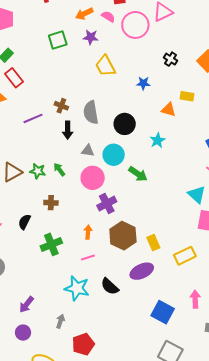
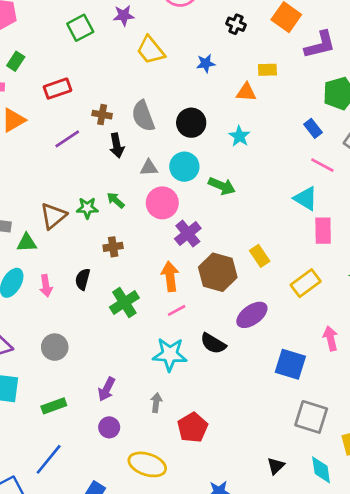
red rectangle: (14, 78) -> (58, 89), moved, turned -60
orange arrow: (88, 232) -> (170, 276), size x1.5
yellow rectangle: (153, 243) -> (260, 256), moved

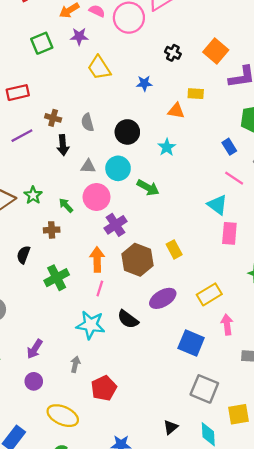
gray semicircle: (143, 116) -> (87, 122), size x0.7
green arrow: (116, 200) -> (66, 205), moved
green star: (87, 208) -> (33, 195), turned 30
yellow rectangle: (306, 283) -> (209, 294), moved
pink line: (177, 310) -> (100, 289), turned -49

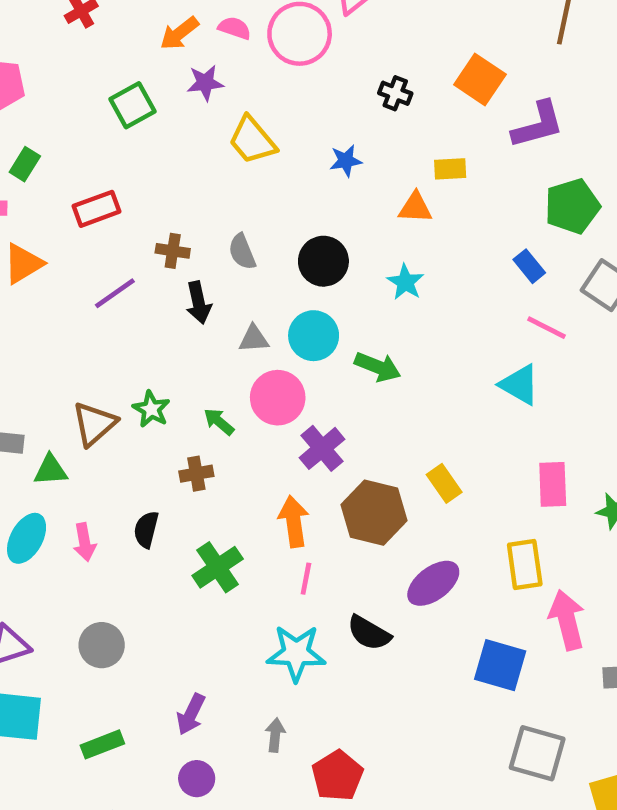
pink rectangle: (229, 233) -> (553, 484), moved
yellow rectangle: (209, 294) -> (525, 564), turned -60
pink arrow: (227, 324) -> (567, 620), size x1.4

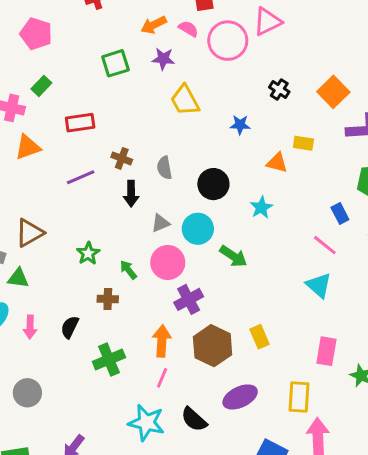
pink line: (546, 328) -> (325, 245), moved
gray triangle: (254, 339) -> (160, 223), turned -30
brown triangle: (94, 424) -> (30, 233), moved

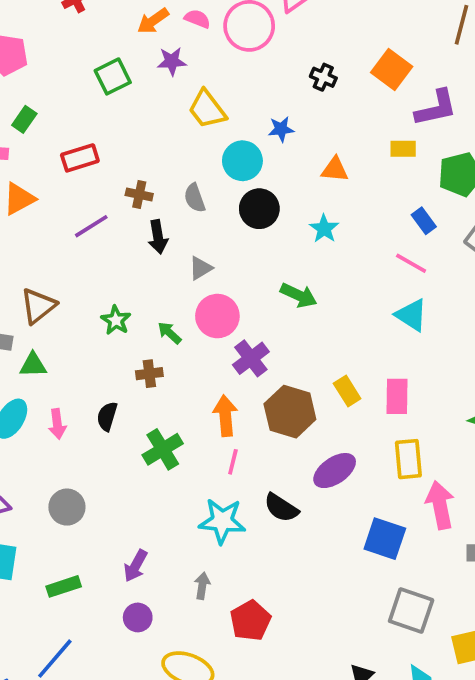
yellow rectangle: (303, 143) -> (403, 149), moved
cyan circle: (198, 229) -> (242, 161), moved
pink rectangle: (326, 351) -> (397, 396), moved

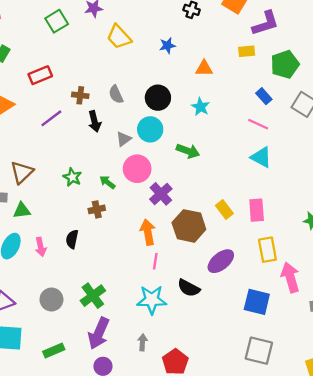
cyan circle: (242, 161) -> (150, 129), moved
green cross: (163, 449) -> (93, 296), moved
purple arrow: (136, 566) -> (99, 333), size x1.5
gray square: (411, 611) -> (259, 351), moved

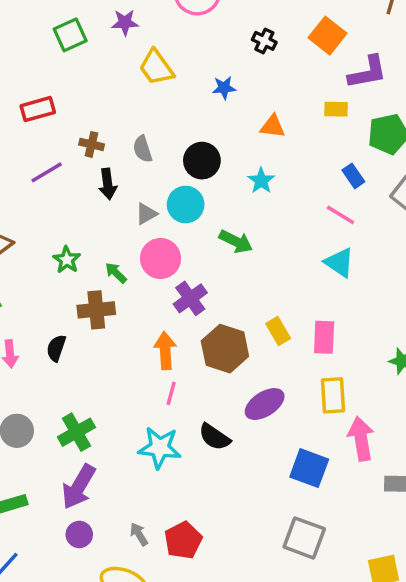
brown cross: (97, 209) -> (96, 310), size x1.5
gray arrow: (142, 342) -> (139, 534), moved, turned -42

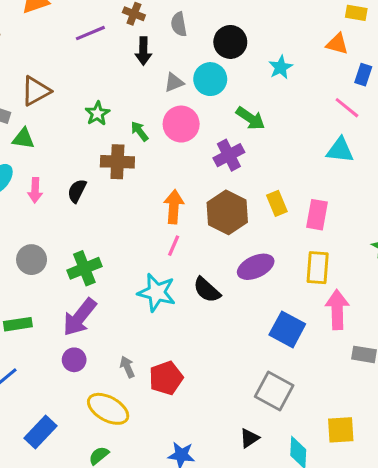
orange triangle: (273, 126) -> (337, 44), moved
blue rectangle: (353, 176) -> (363, 75), turned 45
cyan triangle: (339, 263) -> (340, 150), turned -36
purple cross: (190, 298) -> (229, 155), moved

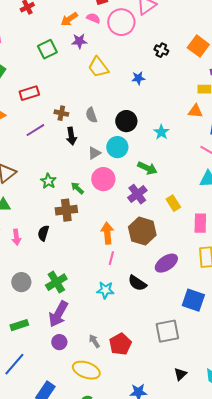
yellow rectangle: (277, 203) -> (173, 203), moved
cyan star: (157, 293) -> (105, 290), size x0.7
gray square: (274, 391) -> (167, 331), moved, turned -30

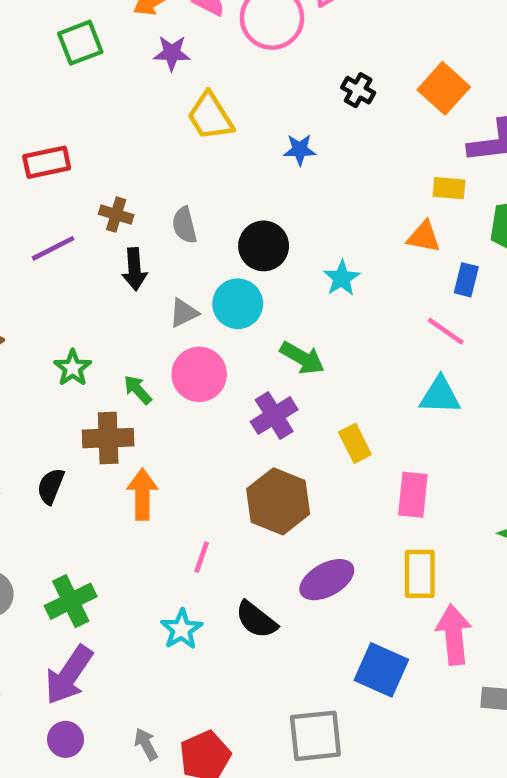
green square: (47, 49) -> (80, 43), moved
orange arrow: (107, 233) -> (142, 494), moved
cyan star: (105, 290) -> (181, 629), turned 30

